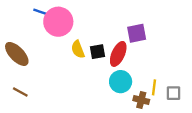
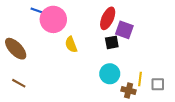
purple square: (137, 33) -> (124, 30), turned 30
black square: (97, 52) -> (112, 42), moved
red ellipse: (118, 54) -> (108, 18), moved

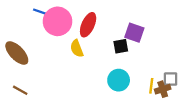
red ellipse: (108, 18) -> (88, 25), moved
gray square: (158, 84) -> (171, 79), moved
brown cross: (129, 90) -> (163, 89), moved, turned -32

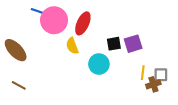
purple square: (134, 33) -> (133, 44), moved, turned -36
cyan circle: (119, 80) -> (99, 64), moved
yellow line: (151, 86) -> (143, 73), moved

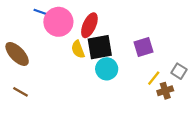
black square: (114, 44) -> (100, 47), moved, size x1.6
yellow line: (143, 73) -> (154, 78), turned 32
gray square: (161, 75) -> (179, 71), moved, turned 32

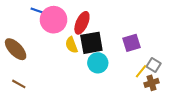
gray square: (179, 71) -> (154, 65), moved

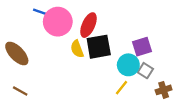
cyan circle: (98, 63) -> (128, 65), moved
gray square: (154, 65) -> (145, 71), moved
yellow line: (141, 71) -> (121, 88), moved

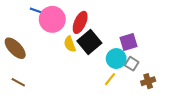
black square: (99, 47) -> (89, 42), turned -30

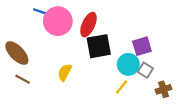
black square: (89, 42) -> (99, 46), turned 30
yellow semicircle: (70, 44) -> (65, 72), moved, turned 49
brown line: (18, 82) -> (23, 79), moved

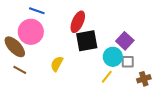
pink circle: (58, 21) -> (31, 32), moved
purple square: (142, 46) -> (125, 41), turned -30
gray square: (145, 70) -> (128, 62), turned -32

